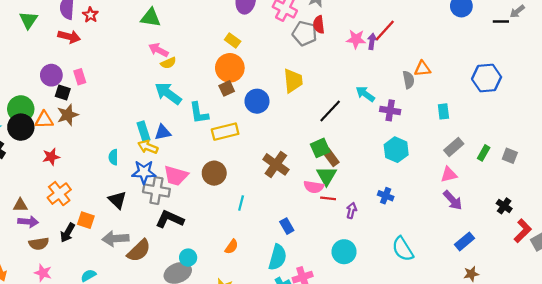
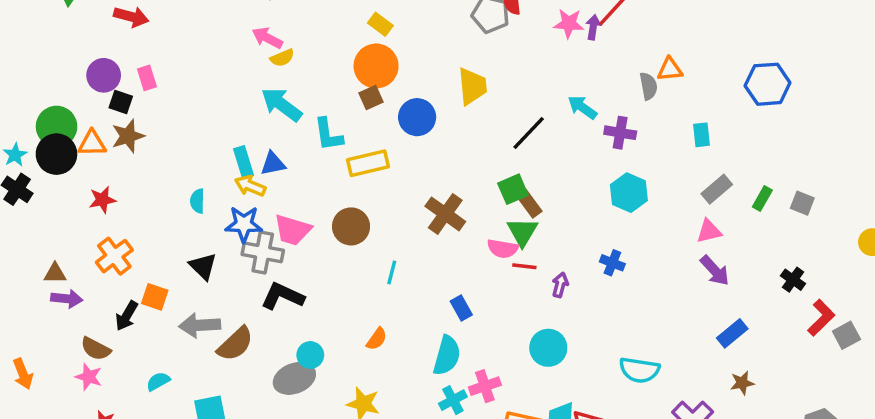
brown semicircle: (39, 244) -> (96, 349), moved, turned 36
cyan semicircle: (403, 249) -> (639, 370), moved, turned -50

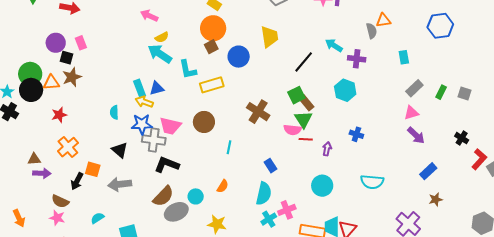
yellow semicircle: (282, 58) -> (162, 37), moved
cyan hexagon: (629, 193) -> (345, 90), moved
brown semicircle: (235, 344) -> (163, 196), moved
cyan circle: (310, 355) -> (196, 196), moved
cyan semicircle: (639, 370) -> (372, 182), moved

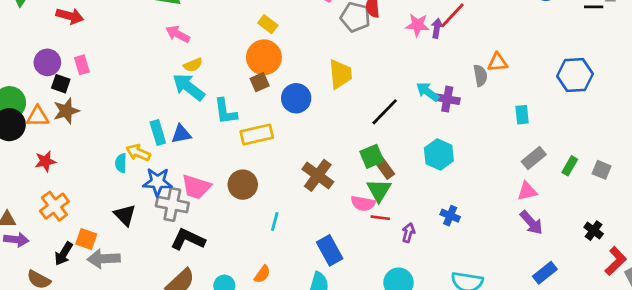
purple cross: (357, 59) -> (447, 99), moved
yellow arrow: (144, 102) -> (138, 153), moved
blue rectangle: (271, 166) -> (330, 250), size x1.5
gray arrow: (120, 184) -> (104, 259), moved

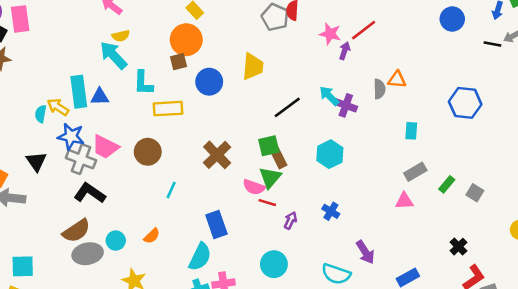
purple arrow: (437, 28) -> (345, 51), moved
pink rectangle: (82, 65) -> (20, 19), size x1.5
cyan rectangle: (158, 132) -> (79, 92), size x1.4
purple arrow: (531, 223) -> (365, 252), moved

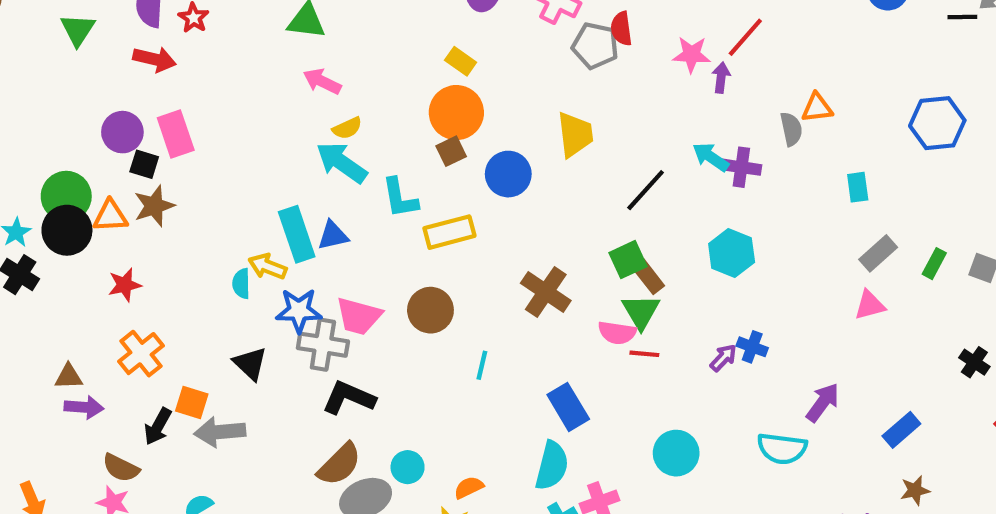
purple arrow: (290, 221) -> (723, 358), moved, turned 30
orange semicircle: (152, 236) -> (469, 487), moved, turned -150
purple arrow: (365, 252) -> (823, 403), turned -100

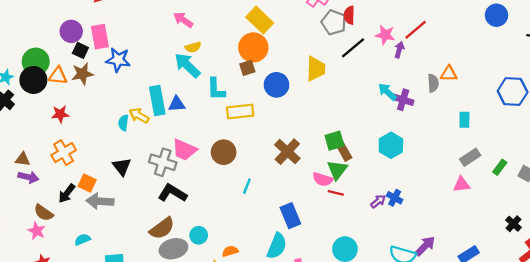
yellow rectangle: (461, 61) -> (260, 20), size x1.6
black line: (646, 190) -> (353, 48), moved
blue star: (299, 311) -> (118, 60), moved
purple arrow: (823, 403) -> (425, 246), moved

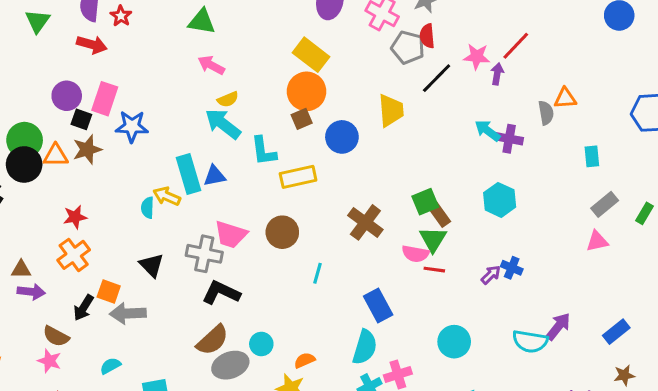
pink rectangle: (100, 37) -> (105, 99), turned 35
red star: (60, 114) -> (75, 217), moved

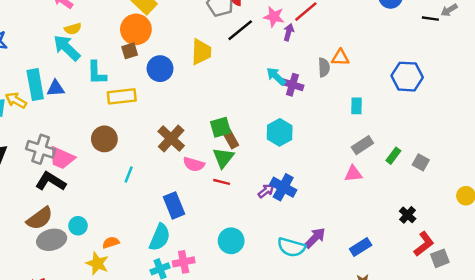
pink trapezoid: (231, 234) -> (62, 158), moved
pink semicircle: (415, 254) -> (194, 164), moved
blue cross: (512, 268) -> (283, 187), size x1.5

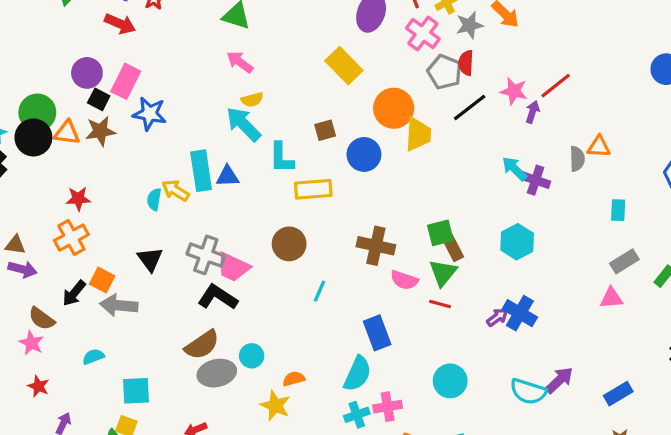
orange circle: (136, 29) -> (394, 108), moved
brown cross: (171, 139) -> (376, 246), turned -32

